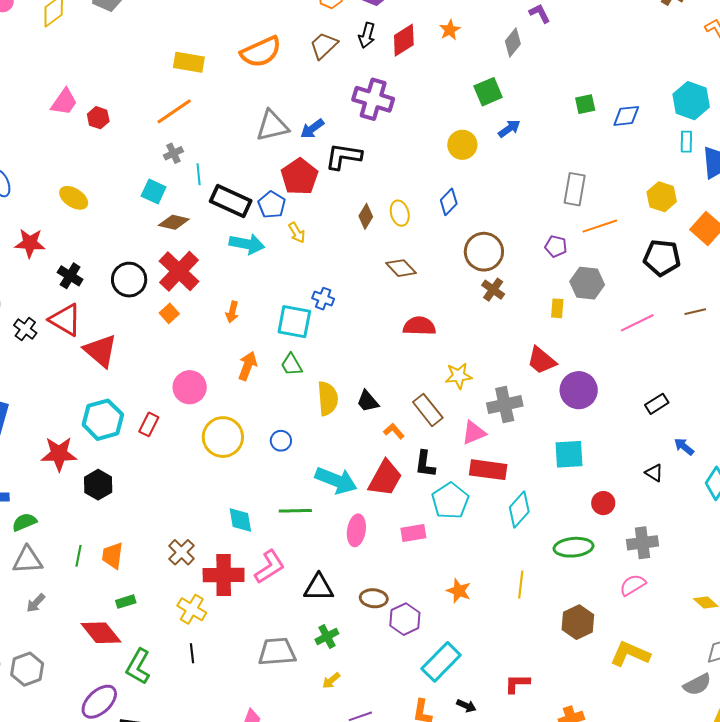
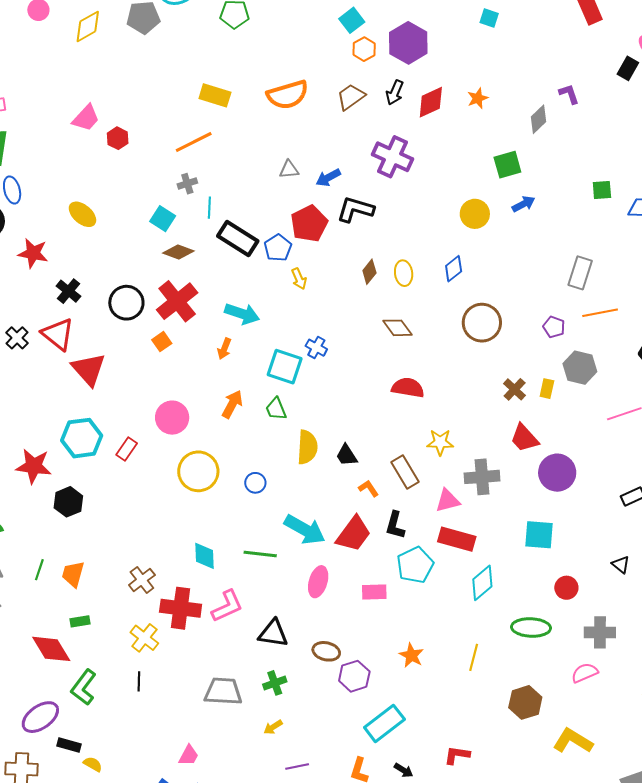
gray triangle: (272, 126) -> (289, 170), size x0.6
cyan arrow: (247, 244) -> (242, 314), moved
brown cross: (493, 290) -> (515, 389), moved

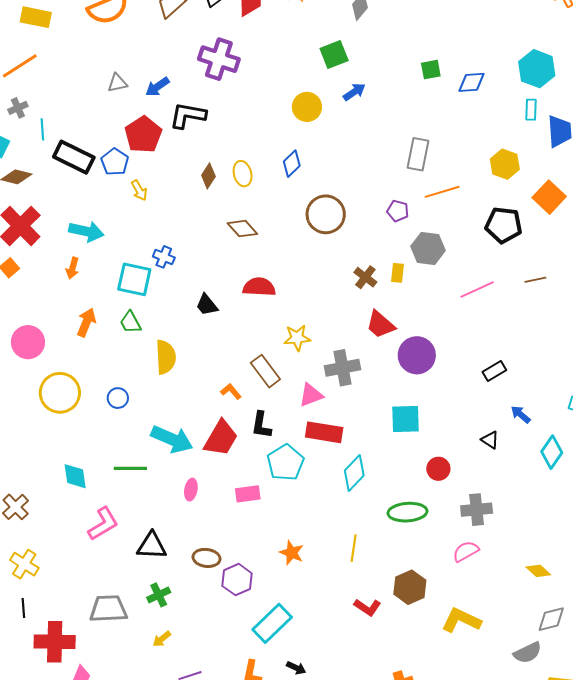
black trapezoid: (347, 455) -> (207, 305), moved
pink ellipse: (318, 582) -> (191, 490), size x0.7
red cross: (181, 608) -> (55, 642), moved
red L-shape: (457, 755) -> (367, 607), moved, turned -148

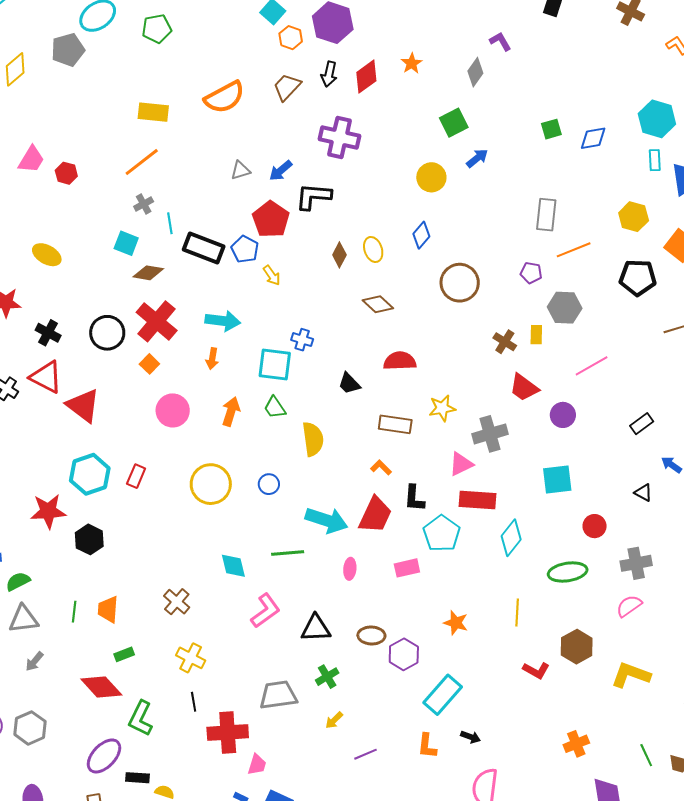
pink line: (477, 290) -> (592, 366), moved
pink circle: (28, 342) -> (173, 410), moved
purple circle: (417, 355) -> (563, 415), size x0.7
brown rectangle: (265, 371) -> (395, 424), moved, turned -40

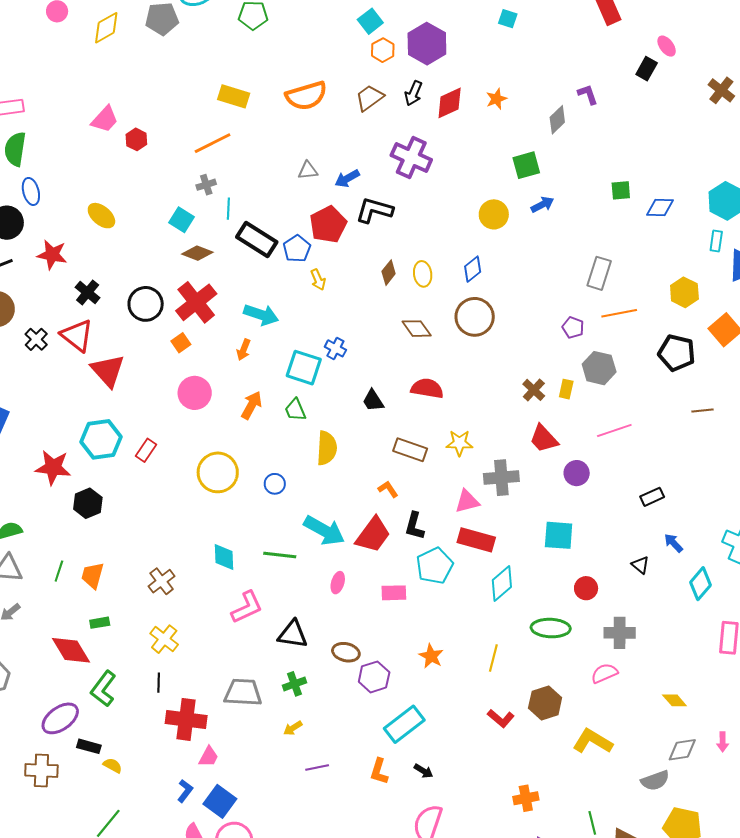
brown circle: (460, 283) -> (475, 317), moved

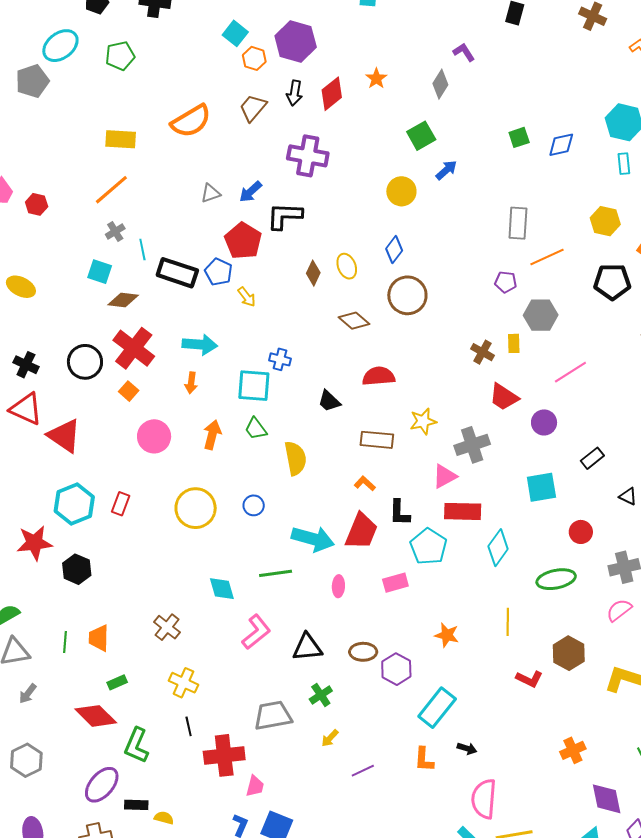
black rectangle: (652, 497) -> (592, 458), moved

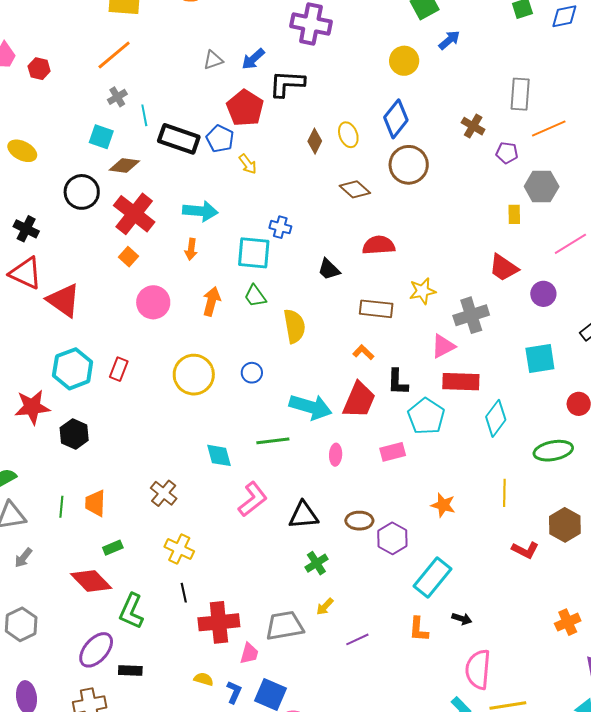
blue diamond: (394, 250) -> (396, 119), size x1.4
brown cross: (483, 352) -> (473, 126), moved
black circle: (85, 362) -> (82, 192), moved
gray trapezoid: (273, 716) -> (285, 626), moved
yellow semicircle: (164, 818) -> (204, 679), moved

